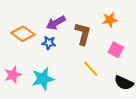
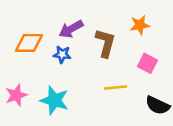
orange diamond: (23, 34) -> (29, 43), turned -35
yellow line: (91, 69) -> (116, 88), turned -54
cyan star: (43, 79) -> (54, 100), turned 30

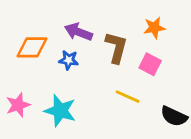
purple arrow: (71, 29) -> (78, 32), turned 50
pink square: (147, 63) -> (150, 64), moved
yellow line: (116, 88) -> (128, 97), turned 30

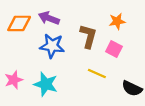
purple arrow: (78, 32) -> (49, 18), moved
orange diamond: (32, 47) -> (19, 23), moved
blue star: (69, 60) -> (52, 46), size x1.6

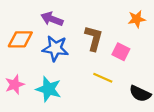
orange star: (117, 21) -> (137, 19), moved
orange diamond: (19, 23) -> (20, 39), moved

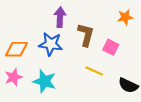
purple arrow: (52, 19) -> (60, 17), moved, turned 72
orange diamond: (20, 39) -> (17, 49), moved

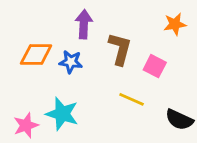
blue star: (51, 44) -> (71, 62), size x0.7
orange diamond: (17, 49) -> (36, 55), moved
pink star: (13, 77) -> (26, 125), moved

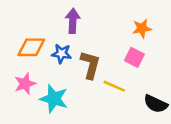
orange star: (175, 24) -> (142, 28), moved
brown L-shape: (120, 49) -> (90, 65), moved
pink star: (26, 125) -> (25, 84), moved

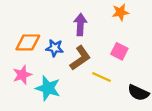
purple arrow: (73, 21) -> (80, 25), moved
orange star: (142, 28) -> (120, 12), moved
brown L-shape: (90, 65) -> (80, 58), turned 40

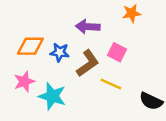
purple arrow: (80, 25) -> (88, 27), turned -90
pink square: (119, 51) -> (117, 52), moved

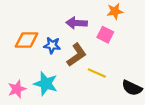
pink square: (117, 52) -> (105, 35), moved
pink star: (24, 82) -> (17, 89), moved

